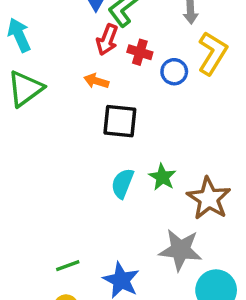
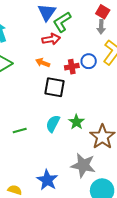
red arrow: (107, 40) -> (51, 39), turned -126
red cross: (140, 52) -> (72, 67), moved, turned -32
green line: (68, 266) -> (20, 131), moved

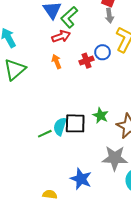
orange arrow: (43, 63) -> (57, 62), turned 56
black square: (54, 87) -> (75, 123), moved
cyan semicircle: (53, 124) -> (60, 127), moved

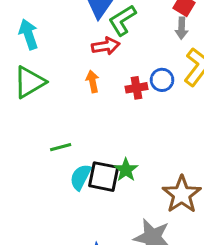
green star: (101, 116) -> (126, 170), moved
green line: (45, 134) -> (61, 147), moved

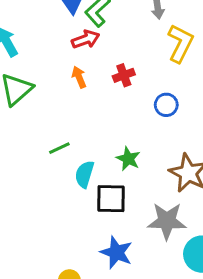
blue circle: (162, 80) -> (166, 105), moved
black square: (104, 177) -> (111, 199), moved

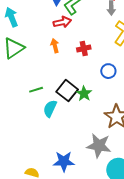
green star: (128, 159) -> (84, 94), moved
black square: (111, 199) -> (67, 91), moved, turned 30
blue star: (116, 252) -> (64, 161), turned -30

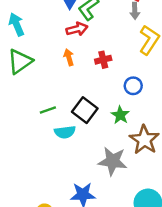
green star: (84, 94) -> (120, 115), moved
cyan semicircle: (50, 109) -> (65, 132), turned -120
gray star: (99, 146) -> (113, 161), moved

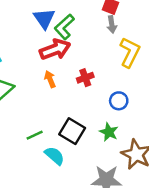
red arrow: (77, 29) -> (55, 49), size x1.4
cyan semicircle: (65, 132) -> (55, 156), turned -126

